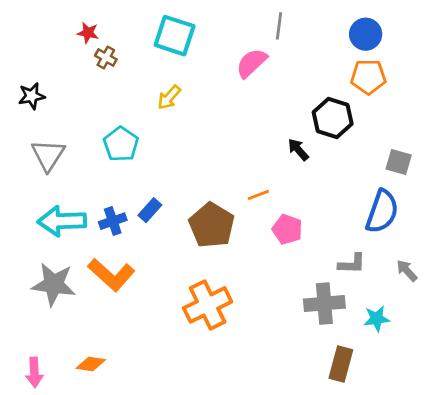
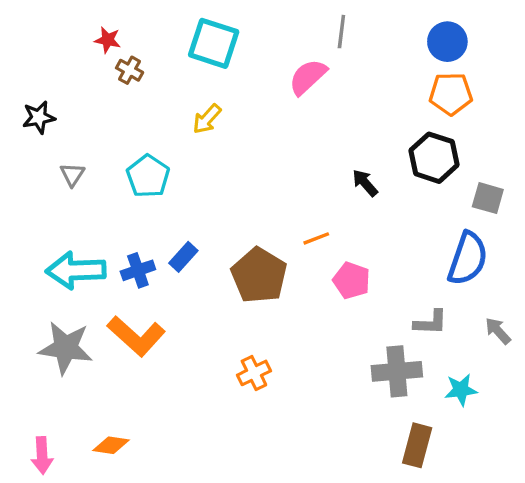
black hexagon: (333, 118) -> (434, 158), moved
gray triangle: (48, 155) -> (72, 174), moved, size x0.6
orange cross: (208, 305) -> (254, 373), size x0.6

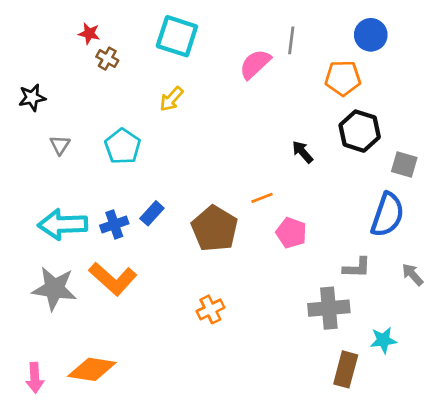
gray line: (341, 32) -> (291, 40), moved
orange pentagon: (451, 94) -> (343, 78), moved
cyan star: (461, 390) -> (383, 340), moved
orange diamond: (111, 445) -> (92, 369), size x1.6

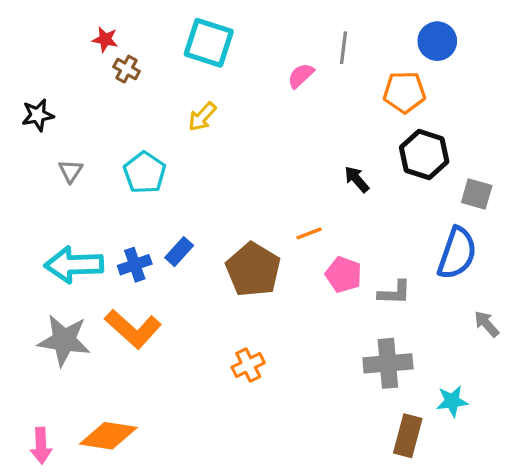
pink semicircle: (255, 64) -> (301, 76), size x0.7
gray L-shape: (357, 268) -> (395, 293), moved

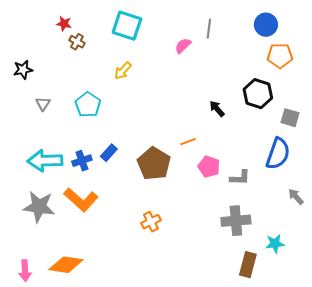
orange pentagon: (404, 92) -> (280, 56), moved

